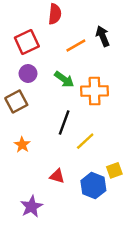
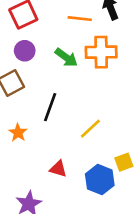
orange line: (76, 46) -> (80, 19), turned 36
orange cross: (95, 91) -> (101, 52), moved
black line: (64, 123) -> (50, 107), moved

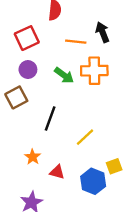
orange star: (18, 133) -> (33, 157), moved

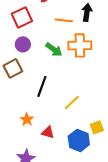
black arrow: (102, 32) -> (87, 12), turned 30

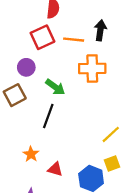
red square: (22, 17) -> (42, 37), moved
green arrow: (54, 49) -> (55, 87), moved
yellow line: (72, 102) -> (111, 134), moved

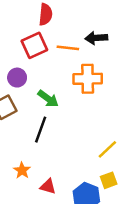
black arrow: (100, 30) -> (96, 38), turned -102

